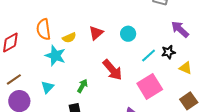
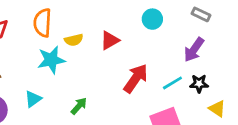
purple arrow: (180, 29) -> (194, 50), moved, turned -108
cyan circle: (128, 34) -> (152, 19), moved
cyan star: (55, 56) -> (51, 60), turned 30
red arrow: (112, 70) -> (136, 78), moved, turned -115

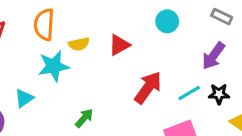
cyan triangle: (33, 99) -> (24, 98), moved

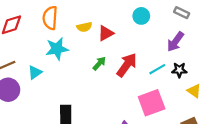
yellow semicircle: (79, 44) -> (84, 27), moved
green arrow: (84, 118) -> (99, 63), moved

